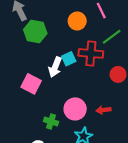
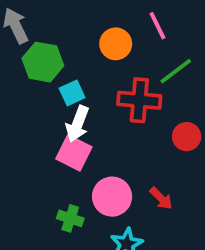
cyan square: (69, 59) -> (72, 93), moved
pink square: (31, 84) -> (74, 153), moved
red arrow: (103, 110) -> (161, 198), turned -128

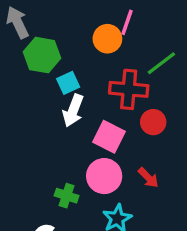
pink line: (158, 26) -> (127, 22), moved, turned 45
red circle: (187, 137) -> (153, 122), moved
pink square: (74, 153) -> (109, 137), moved

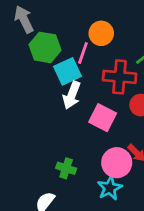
pink line: (127, 22) -> (83, 53), moved
cyan square: (68, 83) -> (68, 71), size x1.4
pink circle: (104, 176) -> (117, 163), moved

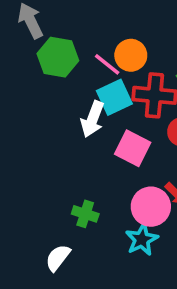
orange circle: (101, 33) -> (131, 55), moved
pink line: (83, 53) -> (107, 64), turned -70
cyan square: (68, 71) -> (114, 97), moved

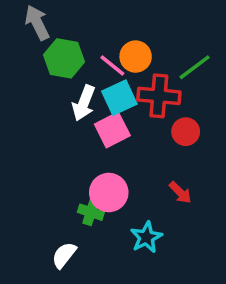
white arrow: (92, 119) -> (84, 103), moved
pink square: (133, 148) -> (112, 130), moved, turned 36
pink circle: (151, 207) -> (109, 193), moved

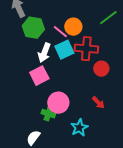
green line: (195, 67) -> (108, 18), moved
pink square: (112, 130) -> (39, 76), moved

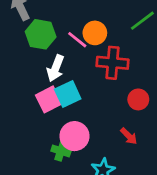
cyan square: (64, 50) -> (68, 94), moved
red circle: (101, 69) -> (138, 99), moved

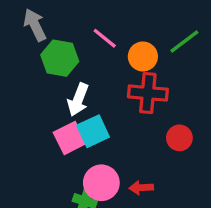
orange circle: (95, 33) -> (143, 56), moved
pink line: (77, 40) -> (105, 38), moved
red arrow: (129, 136) -> (141, 188), moved, turned 132

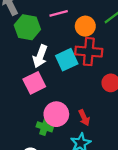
pink line: (105, 38) -> (59, 13), turned -54
cyan square: (93, 131) -> (67, 60), moved
red arrow: (141, 188) -> (84, 118), turned -112

